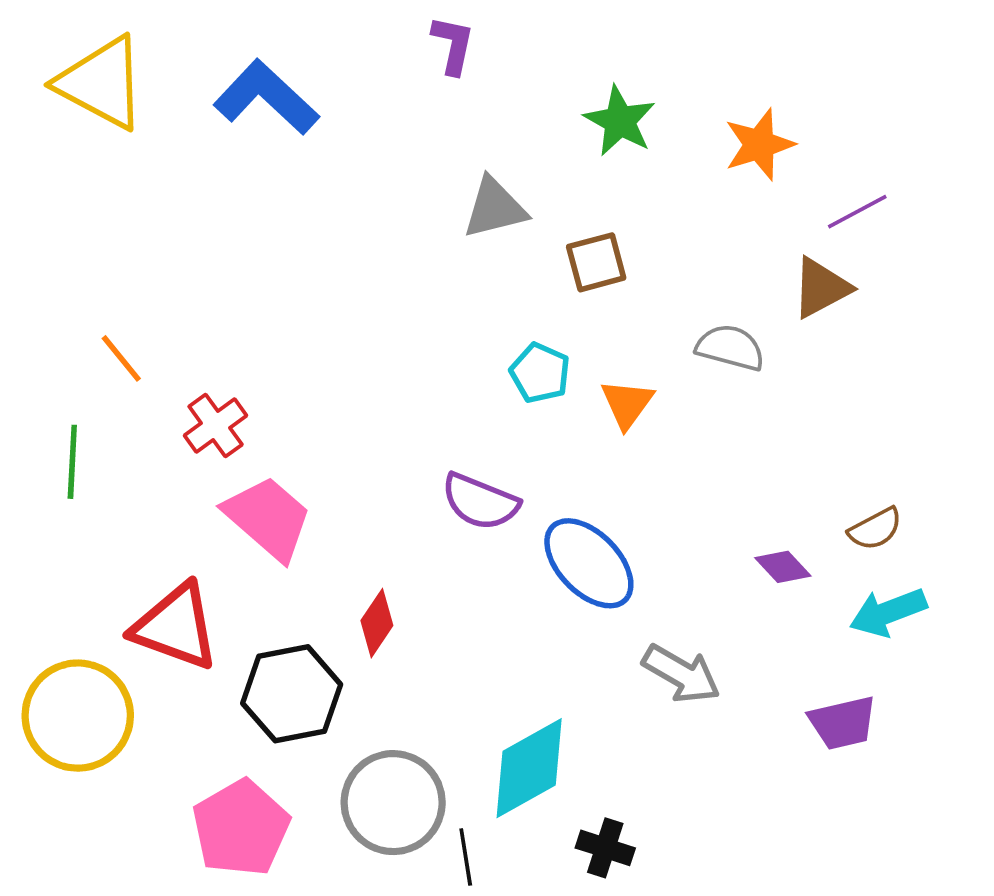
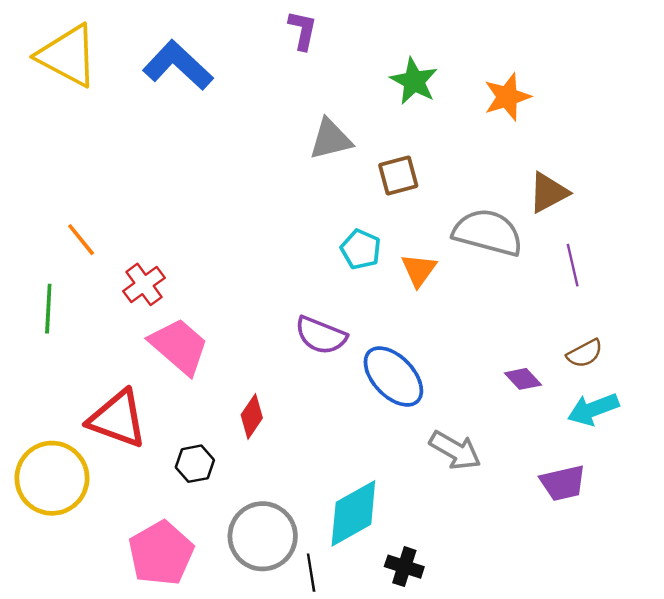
purple line: (857, 212) -> (573, 265), moved, turned -75
gray semicircle: (730, 348) -> (488, 232), size x1.5
black hexagon: (292, 694) -> (195, 464), size x0.6

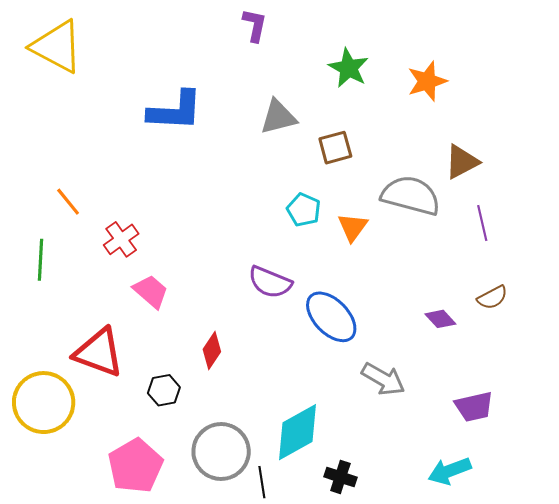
blue L-shape: (178, 65) -> (175, 111), moved, turned 140
pink trapezoid: (179, 346) -> (151, 291), size x0.7
cyan arrow: (593, 409) -> (450, 471), moved

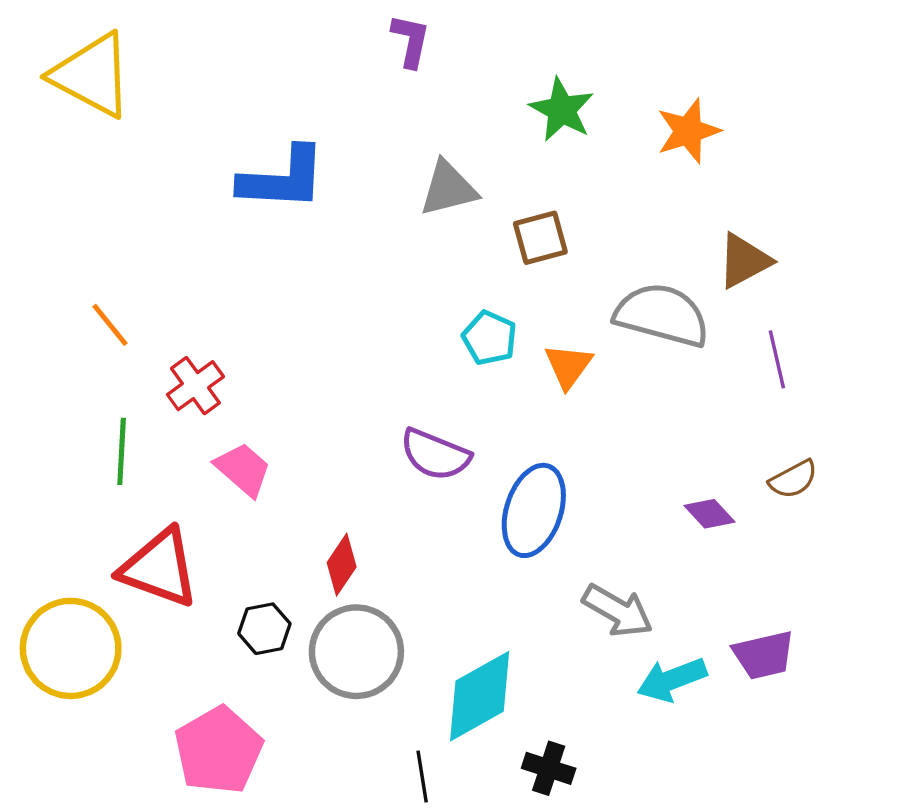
green line: (41, 260) -> (122, 451), moved
blue ellipse: (331, 317) -> (534, 510), turned 62
gray circle: (221, 452) -> (356, 652), moved
cyan arrow: (450, 471) -> (672, 680), moved

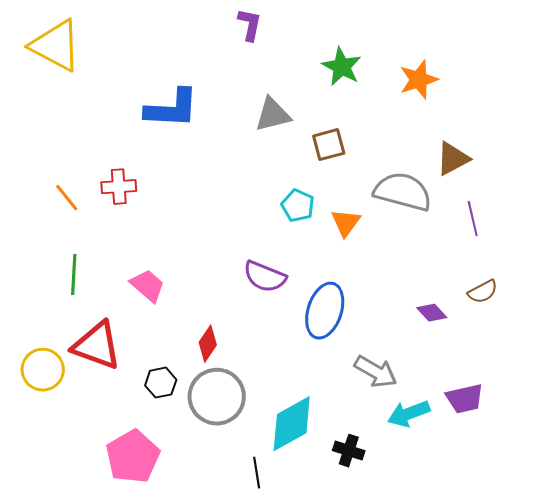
red cross: (195, 386) -> (119, 187), moved, turned 32
yellow circle: (71, 648) -> (43, 370), moved, size x0.7
black cross: (549, 768) -> (349, 451), moved

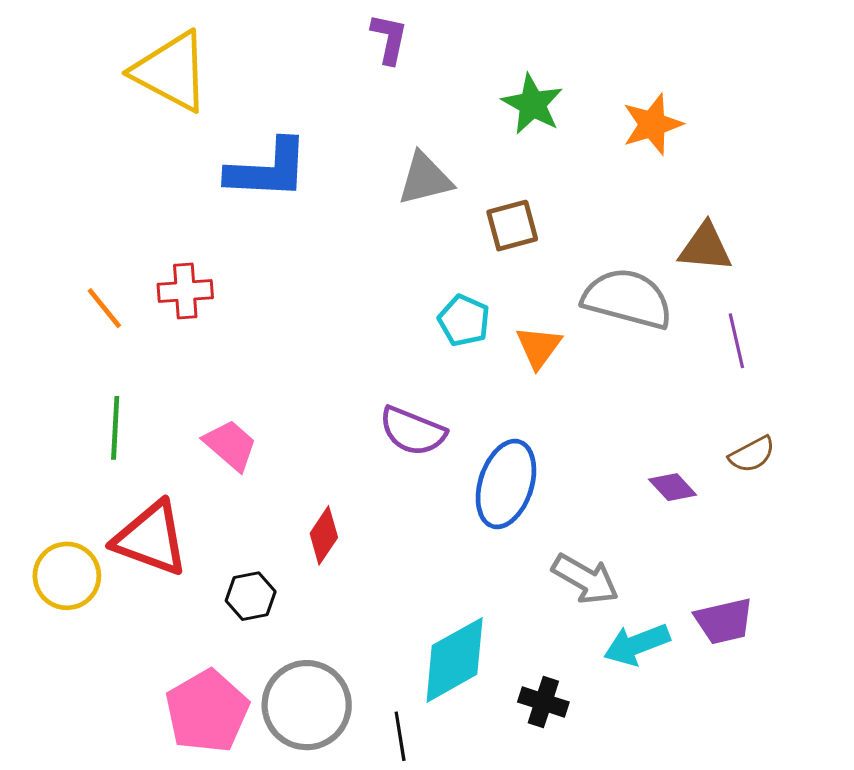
yellow triangle: (56, 46) -> (171, 71), moved
brown triangle: (453, 159) -> (705, 247), turned 33
gray circle: (217, 397) -> (307, 705), moved

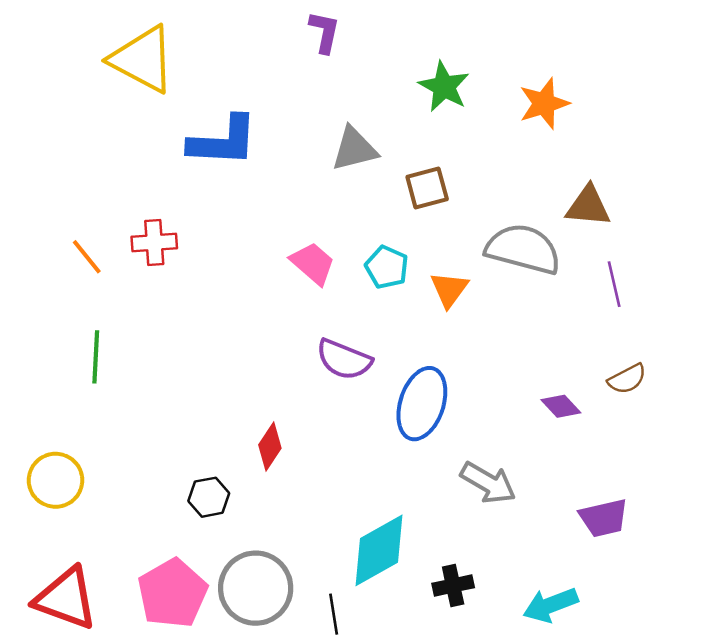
pink trapezoid: (230, 445) -> (313, 263), moved
red triangle: (151, 539) -> (66, 598), moved
cyan arrow: (637, 644) -> (551, 605), moved
black cross: (543, 702) -> (453, 586), turned -30

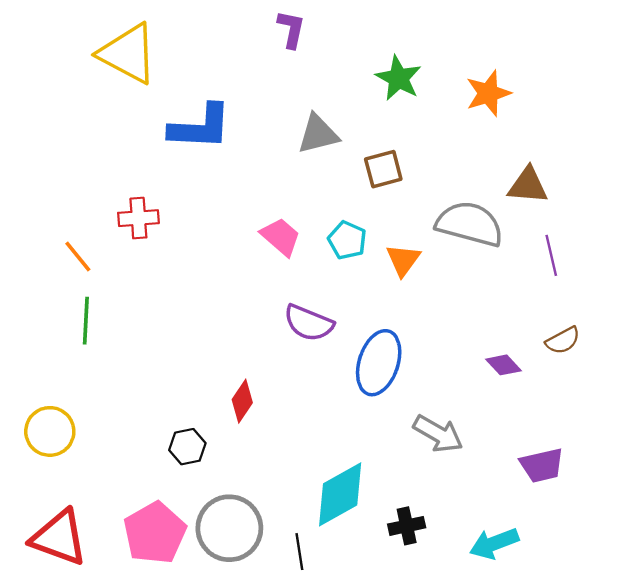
orange line: (87, 257) -> (78, 257), moved

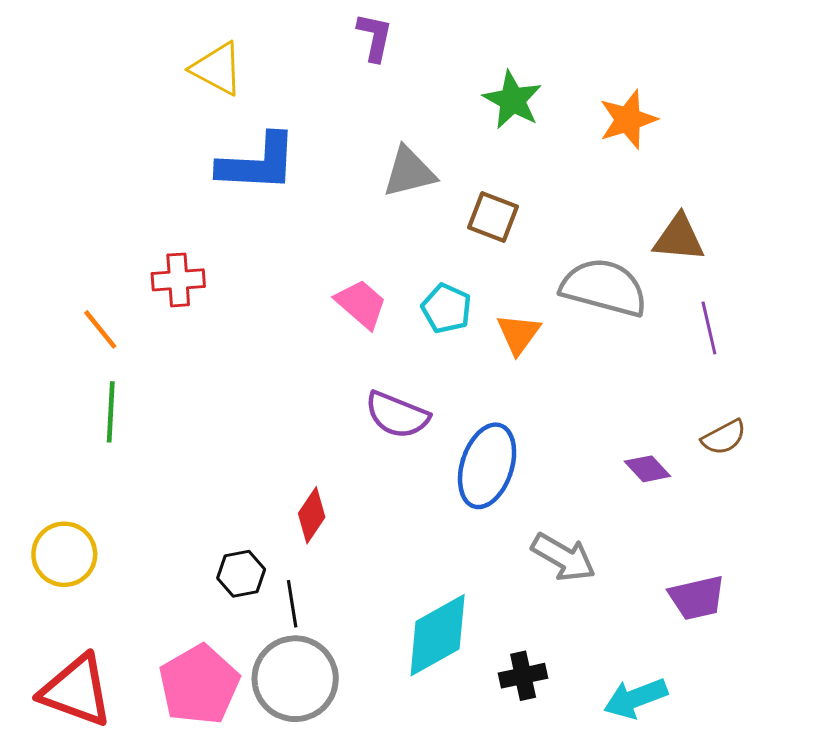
yellow triangle: (128, 54) -> (217, 69), moved, size x0.7
brown square: (383, 169) -> (493, 217), turned 36
black line: (299, 552) -> (292, 604), moved

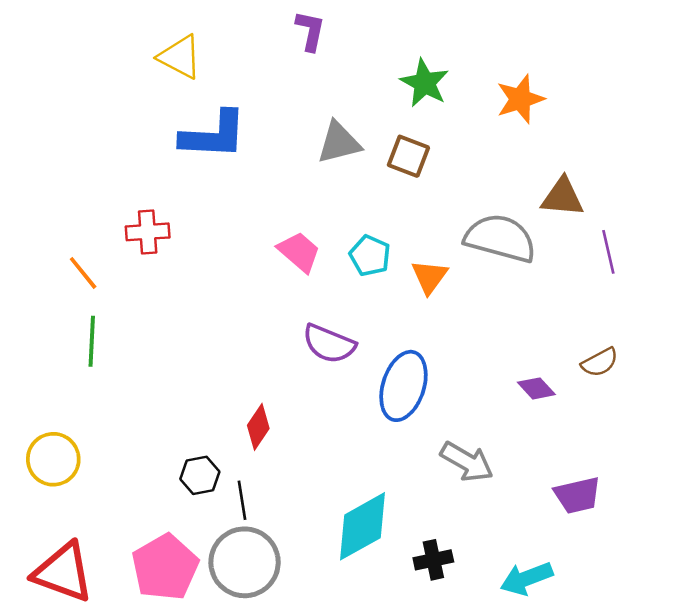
brown square: (493, 217) -> (408, 156), moved
purple line: (709, 328) -> (608, 252), moved

